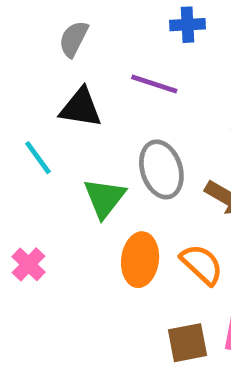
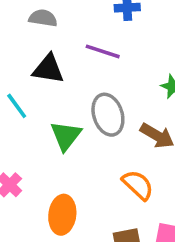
gray semicircle: (74, 39) -> (43, 18), turned 72
orange ellipse: (140, 260) -> (62, 215), moved

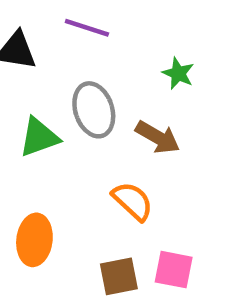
green triangle: (66, 136) -> (39, 137), turned 32

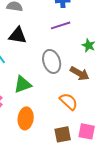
purple line: (87, 28) -> (61, 25), moved, turned -36
green triangle: (39, 137) -> (23, 84), moved

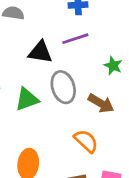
black triangle: (18, 35) -> (40, 52), moved
green triangle: (23, 84) -> (27, 99), moved

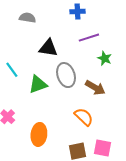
purple line: (75, 39) -> (89, 38), moved

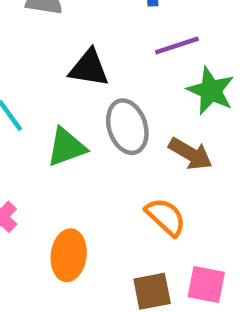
green star: (105, 58) -> (211, 91), size x1.5

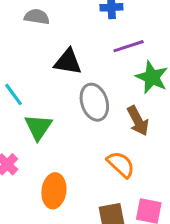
green triangle: (66, 147) -> (38, 127), moved, turned -36
brown arrow: (190, 154) -> (138, 121), turned 32

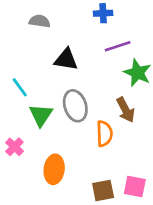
gray ellipse: (94, 102) -> (75, 106), moved
orange semicircle: (121, 164) -> (104, 134), moved, turned 45

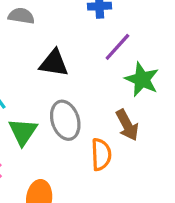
purple line: (118, 46) -> (117, 47), turned -30

